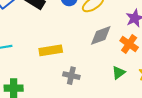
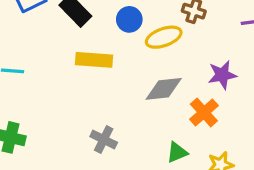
yellow rectangle: (51, 50) -> (94, 60), moved

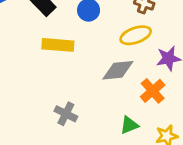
yellow ellipse: (164, 37) -> (136, 35), moved

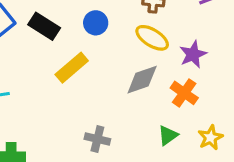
yellow ellipse: (136, 35) -> (152, 38), turned 64
yellow rectangle: (58, 45) -> (72, 68), turned -32

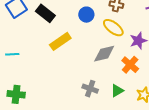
blue circle: (96, 23) -> (86, 15), moved
gray cross: (97, 139) -> (90, 89), moved

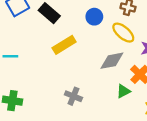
gray cross: (90, 89) -> (73, 96), moved
green triangle: (117, 91) -> (123, 91), moved

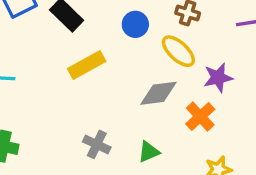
green triangle: (123, 91) -> (149, 152), moved

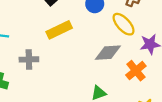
gray cross: (97, 144) -> (29, 59), moved, turned -30

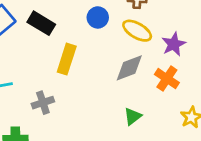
yellow rectangle: (59, 30) -> (67, 59), turned -30

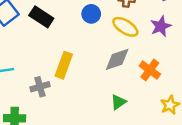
purple star: (174, 44) -> (161, 26), moved
yellow rectangle: (67, 59) -> (64, 65), moved

